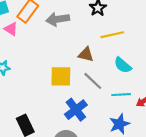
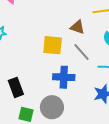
blue cross: (76, 110) -> (64, 77), turned 35

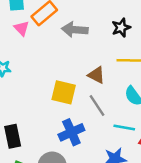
blue cross: (64, 77) -> (71, 132), turned -35

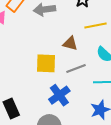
gray line: (97, 106) -> (76, 69), turned -66

